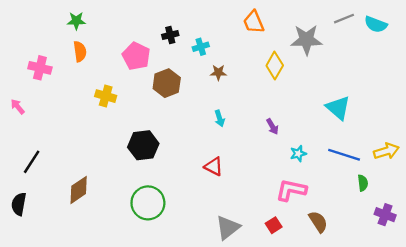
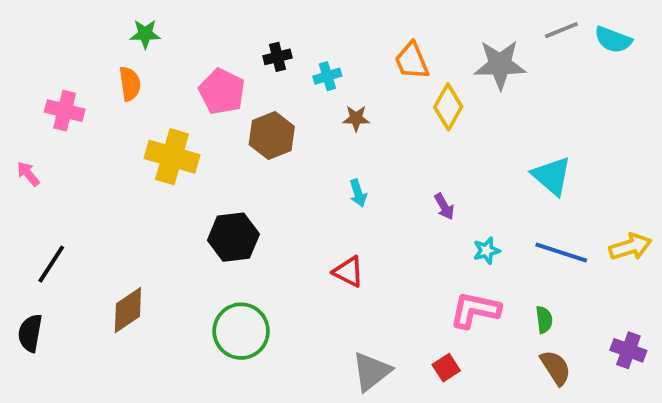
green star: (76, 21) -> (145, 34), moved
orange trapezoid: (254, 22) -> (412, 61), moved
yellow cross: (106, 96) -> (172, 157), size x1.5
green semicircle: (363, 183) -> (544, 320), moved
brown semicircle: (318, 222) -> (556, 368), moved

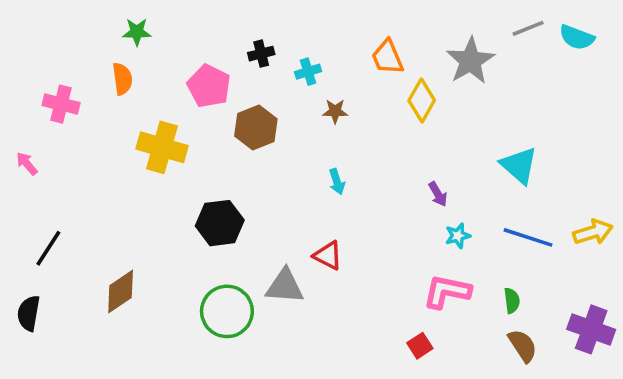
gray star: (500, 65) -> (470, 61), turned -30
purple arrow: (444, 207) -> (438, 194), moved
purple cross: (628, 350) -> (591, 329), size x1.4
gray triangle: (371, 371) -> (285, 286), moved, turned 42

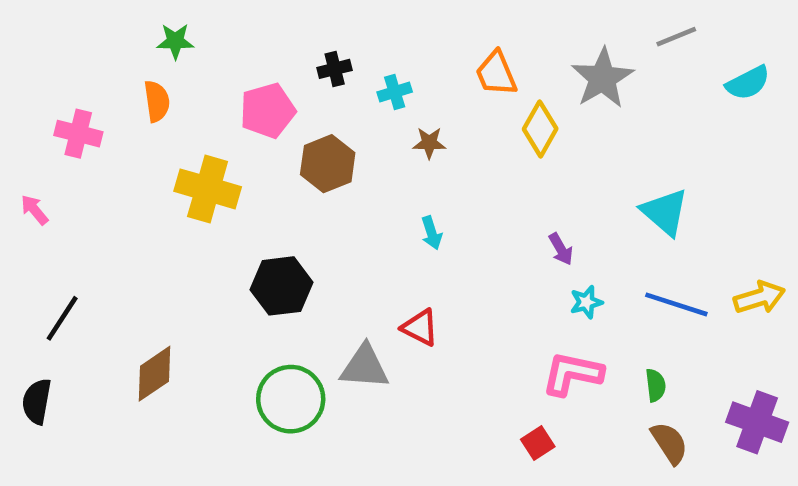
cyan semicircle: (577, 37) -> (748, 83), moved, turned -48
pink pentagon: (209, 86) -> (268, 110), turned 30

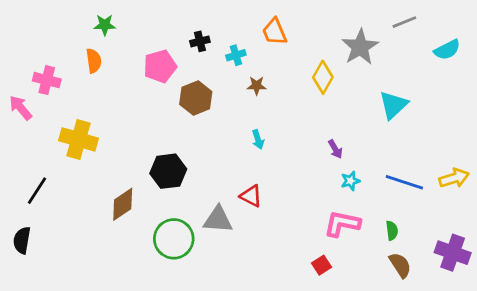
orange trapezoid: (496, 74) -> (275, 32), moved
yellow cross: (208, 189) -> (78, 139), moved
pink arrow: (34, 210) -> (21, 108), moved, size x1.4
cyan triangle: (665, 212) -> (393, 105), moved, turned 36
brown diamond: (154, 374) -> (123, 204), moved

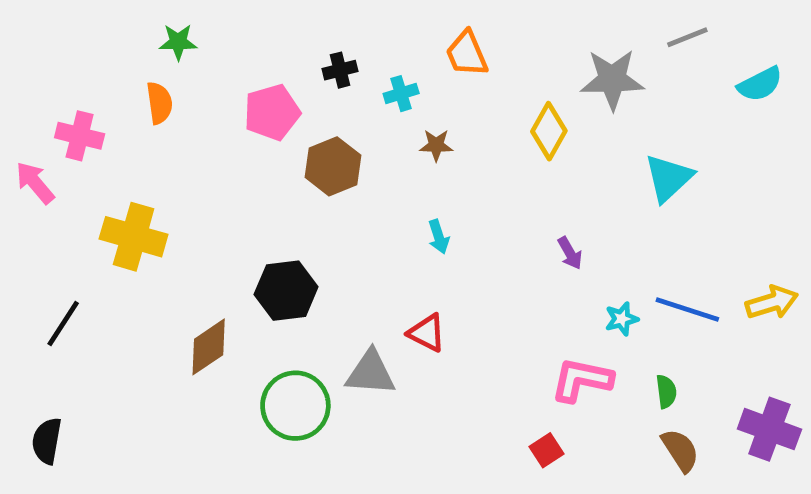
gray star: (360, 47) -> (612, 79), turned 30
cyan star: (350, 181) -> (622, 319), moved
black semicircle: (22, 240) -> (47, 441), moved

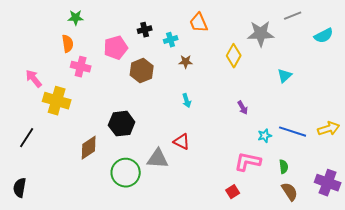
pink cross: (80, 136) -> (81, 67), moved
cyan triangle: (669, 178) -> (285, 76), size x0.7
pink arrow: (35, 183) -> (34, 79), moved

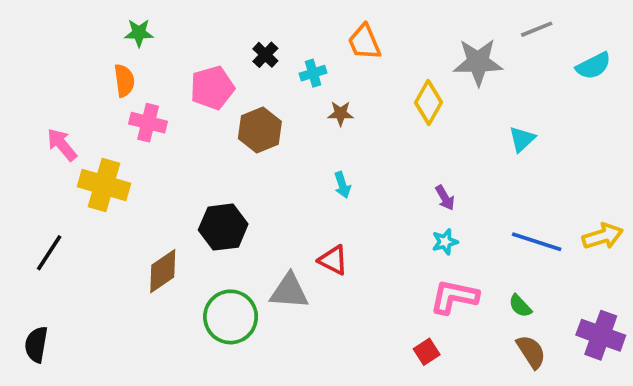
black cross: (145, 30) -> (265, 55), turned -32
cyan star: (265, 136) -> (445, 242), moved
green semicircle: (284, 167) -> (520, 306), turned 144

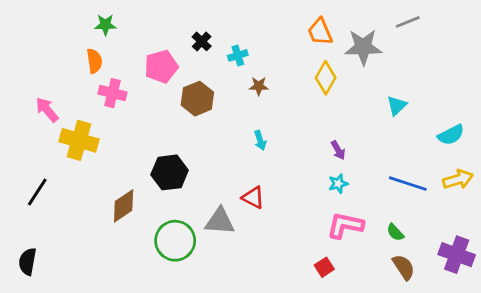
orange trapezoid: (364, 42) -> (320, 32), moved
cyan semicircle: (593, 66) -> (451, 135), moved

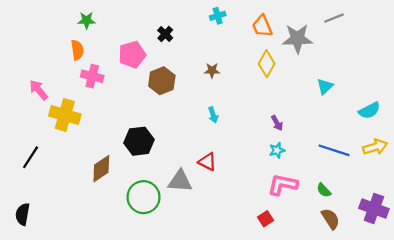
cyan cross: (238, 55) -> (218, 16), moved

